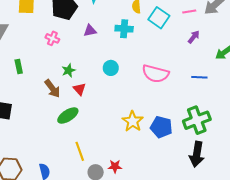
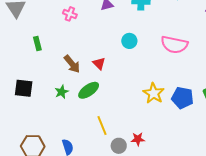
green star: (69, 70) -> (62, 92), moved

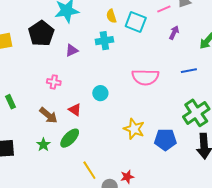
pink cross: (70, 14) -> (54, 82), moved
cyan circle: (129, 41) -> (100, 93), moved
blue pentagon: (182, 98) -> (165, 140), moved

